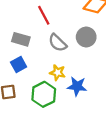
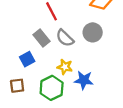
gray rectangle: (21, 39) -> (42, 38), moved, turned 35

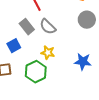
gray circle: (93, 32) -> (87, 20), moved
blue star: (84, 80) -> (83, 62), moved

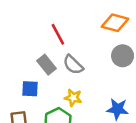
blue square: (14, 46) -> (30, 89), turned 32

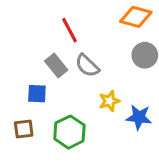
yellow star: (73, 98) -> (109, 101), moved, turned -30

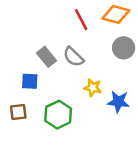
red line: (69, 30) -> (81, 20), moved
yellow star: (109, 101) -> (93, 88), turned 30

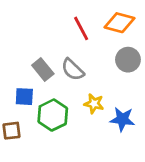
green hexagon: (58, 115) -> (53, 115), moved

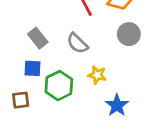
gray rectangle: (43, 70) -> (38, 38), moved
blue star: (122, 119) -> (117, 105), moved, turned 30

